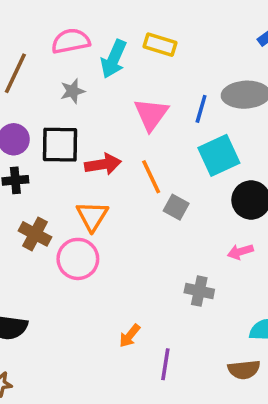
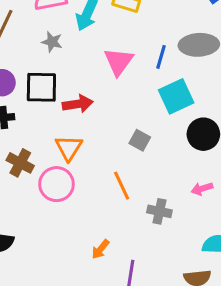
gray star: (73, 91) -> (52, 42), turned 30
orange line: (151, 177) -> (122, 186), moved
pink arrow: (240, 252) -> (202, 189), moved

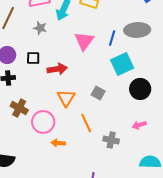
black square: (41, 87) -> (33, 58), size x0.6
orange triangle: (69, 148) -> (66, 98), moved
orange arrow: (100, 249) -> (58, 143), moved, turned 56

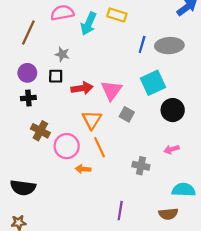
gray star: (40, 28) -> (62, 54), moved
blue line: (112, 38) -> (142, 44), moved
pink triangle: (84, 41) -> (111, 90), moved
orange line: (86, 123) -> (99, 147), moved

